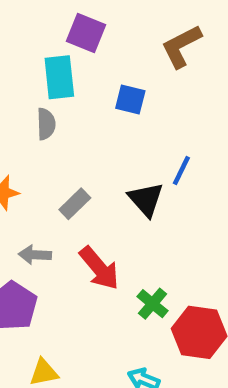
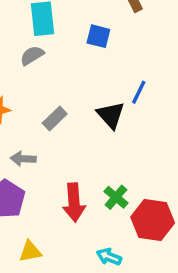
gray semicircle: (46, 124) -> (32, 55), turned -120
red arrow: (99, 268) -> (74, 202), moved, turned 36

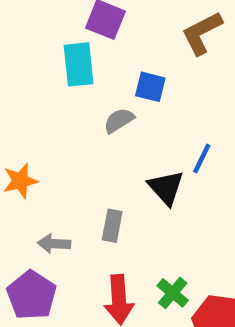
gray semicircle: (32, 55) -> (119, 120), moved
gray rectangle: (55, 118) -> (112, 226), moved, turned -35

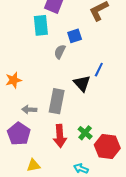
blue square: (150, 87) -> (75, 36), turned -32
gray semicircle: (119, 120) -> (60, 52), turned -32
gray rectangle: (112, 226) -> (57, 101), size x1.6

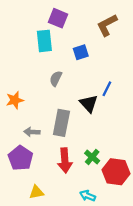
gray semicircle: (60, 52) -> (56, 78), moved

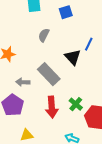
gray rectangle: (61, 123) -> (49, 74), turned -55

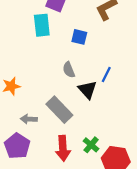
blue square: (66, 12) -> (79, 37), turned 32
gray semicircle: (44, 35) -> (69, 70), moved, turned -48

